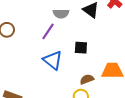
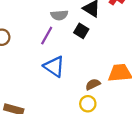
black square: (81, 48) -> (81, 31), moved, turned 32

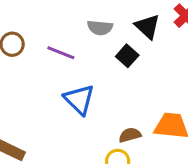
purple line: (47, 36) -> (61, 53), moved, turned 72

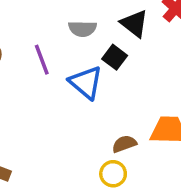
purple line: (61, 53) -> (42, 60), turned 52
blue triangle: (79, 99) -> (86, 82), moved

